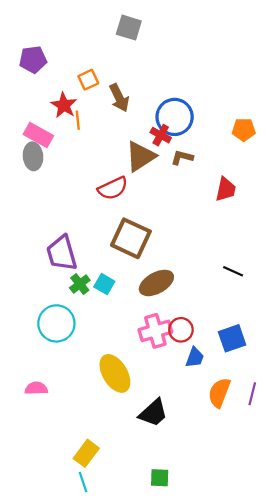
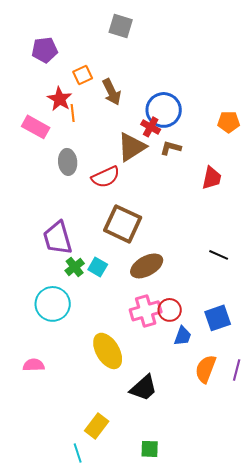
purple pentagon: (33, 59) -> (45, 50), moved
gray ellipse: (33, 156) -> (68, 162), moved
yellow rectangle: (86, 453) -> (97, 426), moved

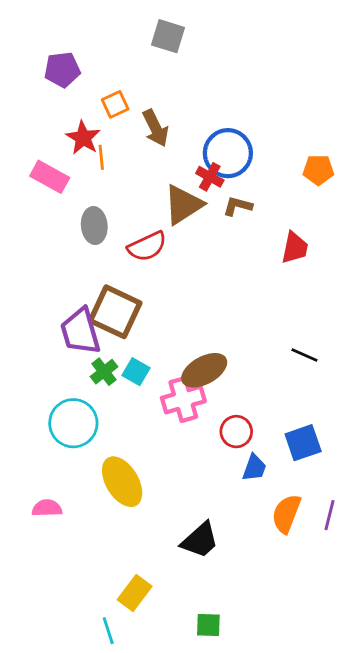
brown square: (123, 224) -> (115, 312), moved
pink cross: (146, 311) -> (183, 400), moved
yellow ellipse: (108, 351) -> (122, 482), moved

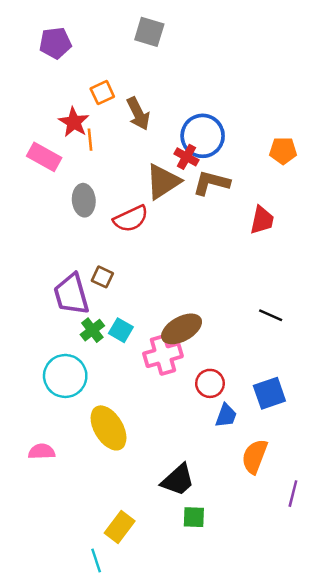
purple pentagon: (62, 70) -> (55, 43), moved
brown L-shape: (238, 206) -> (211, 183), size x1.4
brown square: (115, 312) -> (102, 277), size x0.5
purple line: (330, 515) -> (293, 494), moved
green square: (208, 625) -> (194, 517), moved

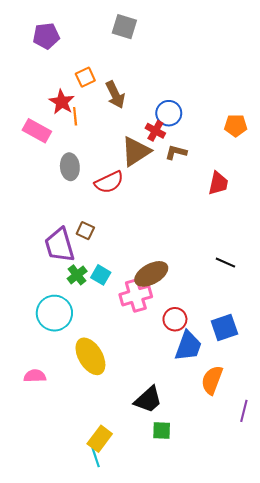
blue circle: (203, 136) -> (169, 113), size x0.7
brown L-shape: (211, 183) -> (176, 152), size x0.7
blue trapezoid: (226, 416) -> (188, 346), size x1.5
cyan line: (96, 560) -> (96, 457), moved

